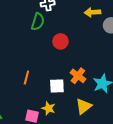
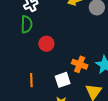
red circle: (60, 41) -> (46, 44), moved

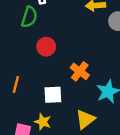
orange cross: (80, 64) -> (80, 71), moved

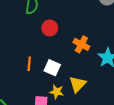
white square: (53, 95) -> (52, 68), moved, turned 35
yellow triangle: (85, 119) -> (78, 84), moved

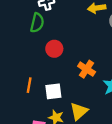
white square: (52, 68) -> (53, 91), turned -35

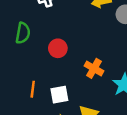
green semicircle: (37, 23) -> (23, 33), moved

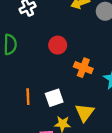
red circle: (58, 48) -> (58, 45), moved

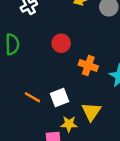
orange line: (28, 97) -> (32, 97), turned -56

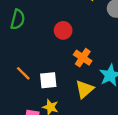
yellow triangle: (91, 112) -> (85, 89), moved

